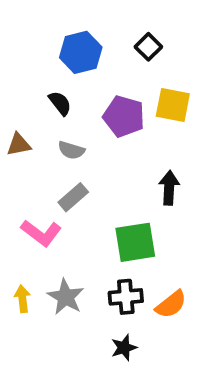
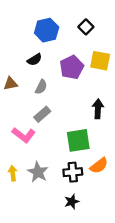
black semicircle: (60, 103) -> (35, 60), turned 96
purple pentagon: (124, 116) -> (72, 67), turned 30
gray semicircle: (71, 150) -> (41, 87), turned -80
orange semicircle: (171, 304) -> (99, 166), moved

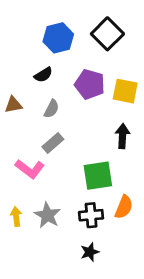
black square: (86, 27) -> (107, 34), size x1.6
yellow square: (100, 61) -> (125, 91), moved
purple pentagon: (72, 67) -> (90, 84), turned -30
orange semicircle: (99, 166) -> (124, 207), turned -30

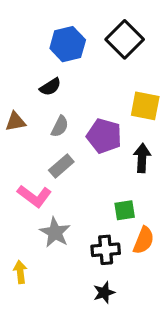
purple pentagon: (90, 84) -> (104, 136), moved
green square: (98, 176) -> (125, 210), moved, size x0.6
gray star: (47, 215) -> (55, 232), moved
yellow arrow: (16, 217) -> (20, 272), moved

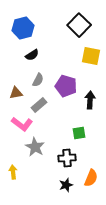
blue hexagon: (68, 44) -> (23, 28), moved
yellow square: (145, 106) -> (91, 56), moved
brown triangle: (15, 122) -> (16, 93), moved
orange semicircle: (144, 240) -> (91, 178), moved

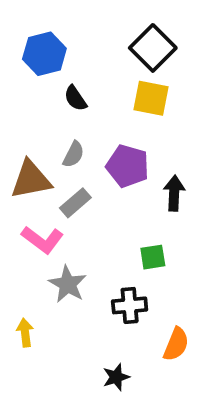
black semicircle: (32, 55) -> (75, 98), moved, turned 88
yellow square: (91, 56) -> (151, 98), moved
brown triangle: (16, 93) -> (31, 180), size x1.6
black star: (66, 185) -> (116, 377), moved

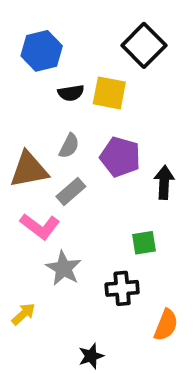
black semicircle: (75, 98) -> (71, 93), turned -65
yellow square: (151, 98) -> (109, 93), moved
yellow arrow: (25, 333) -> (23, 314), turned 55
black star: (116, 377) -> (91, 356), moved

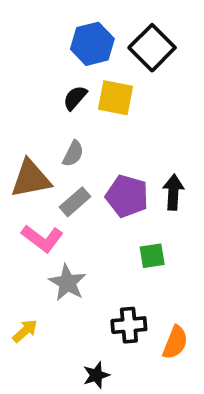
blue hexagon: (42, 51) -> (92, 44), moved
black semicircle: (71, 93) -> (75, 98), turned 140
purple pentagon: (120, 157) -> (127, 196), moved
black cross: (122, 288) -> (129, 325), moved

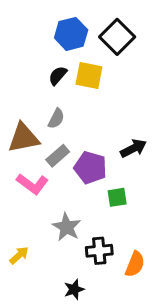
black arrow: (173, 192) -> (133, 148), turned 60
purple pentagon: (127, 196) -> (90, 168), moved
gray star: (67, 283) -> (67, 227), moved

